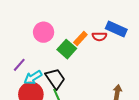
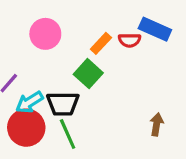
green square: (67, 49) -> (88, 74), moved
black trapezoid: (55, 79) -> (63, 104), turned 125

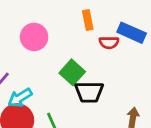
orange rectangle: (101, 43) -> (88, 20), moved, turned -54
black trapezoid: (63, 104) -> (89, 92), moved

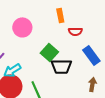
blue rectangle: (132, 33) -> (91, 55), moved, turned 30

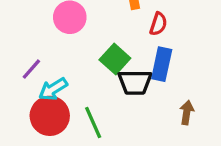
red semicircle: (75, 31) -> (158, 24), turned -72
blue rectangle: (91, 55) -> (162, 64), moved, turned 48

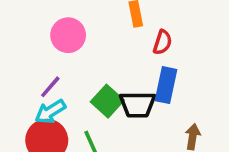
green square: (115, 59) -> (107, 101), moved
purple line: (31, 69) -> (50, 87), moved

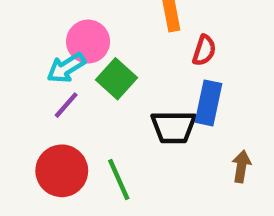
green square: (107, 101) -> (117, 79), moved
cyan arrow: (50, 112) -> (66, 68), moved

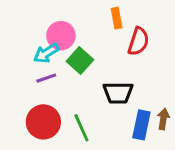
red semicircle: (204, 50) -> (138, 41), size x1.4
blue rectangle: (209, 103) -> (141, 125), moved
purple line: (66, 105) -> (46, 78), turned 30

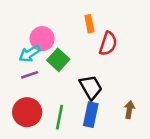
black trapezoid: (118, 93) -> (91, 87), turned -120
blue rectangle: (141, 125) -> (91, 115), moved
green line: (81, 128) -> (60, 117), turned 35

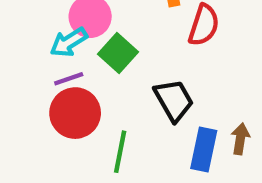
red circle: (27, 112) -> (75, 113), moved
blue rectangle: (91, 115) -> (204, 150), moved

